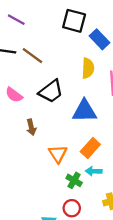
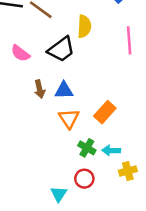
yellow semicircle: (88, 68) -> (84, 26), moved
blue triangle: (84, 111) -> (64, 90), moved, size x0.7
cyan arrow: (94, 171) -> (111, 150), moved

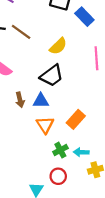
yellow semicircle: (84, 26) -> (58, 46), turned 42
black trapezoid: (61, 49) -> (52, 76), moved
green cross: (87, 148) -> (60, 150), turned 32

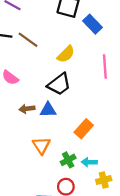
brown arrow: (20, 100) -> (27, 109), turned 96
orange triangle: (45, 125) -> (41, 145), moved

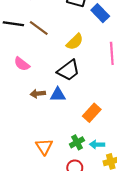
orange triangle: (41, 145) -> (44, 147), moved

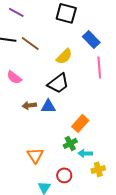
blue rectangle: (100, 13) -> (91, 39), moved
green cross: (77, 142) -> (70, 143), moved

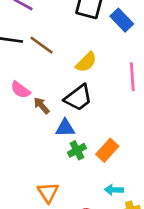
blue rectangle: (91, 39) -> (122, 20), moved
brown arrow: (29, 105) -> (41, 106), moved, turned 56
green cross: (70, 143) -> (77, 150), moved

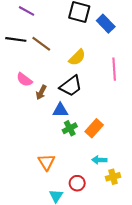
brown arrow: (41, 106) -> (41, 92), turned -112

